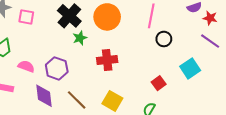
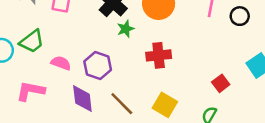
black circle: (164, 39) -> (240, 16), moved

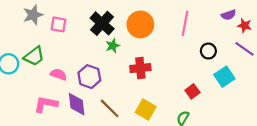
black circle: (240, 16) -> (208, 51), moved
pink L-shape: (30, 91) -> (46, 104), moved

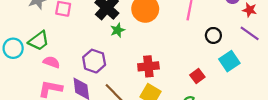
red cross: (140, 68) -> (148, 66), moved
pink semicircle: (58, 74) -> (51, 62), moved

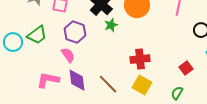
purple hexagon: (94, 61) -> (75, 32), moved
pink semicircle: (51, 62) -> (68, 55), moved, turned 35

